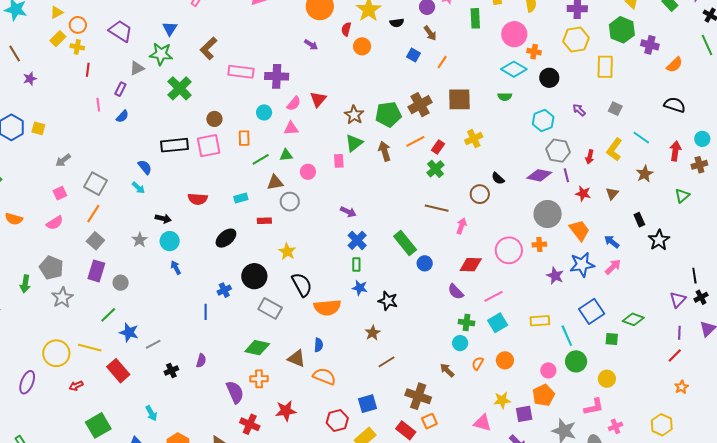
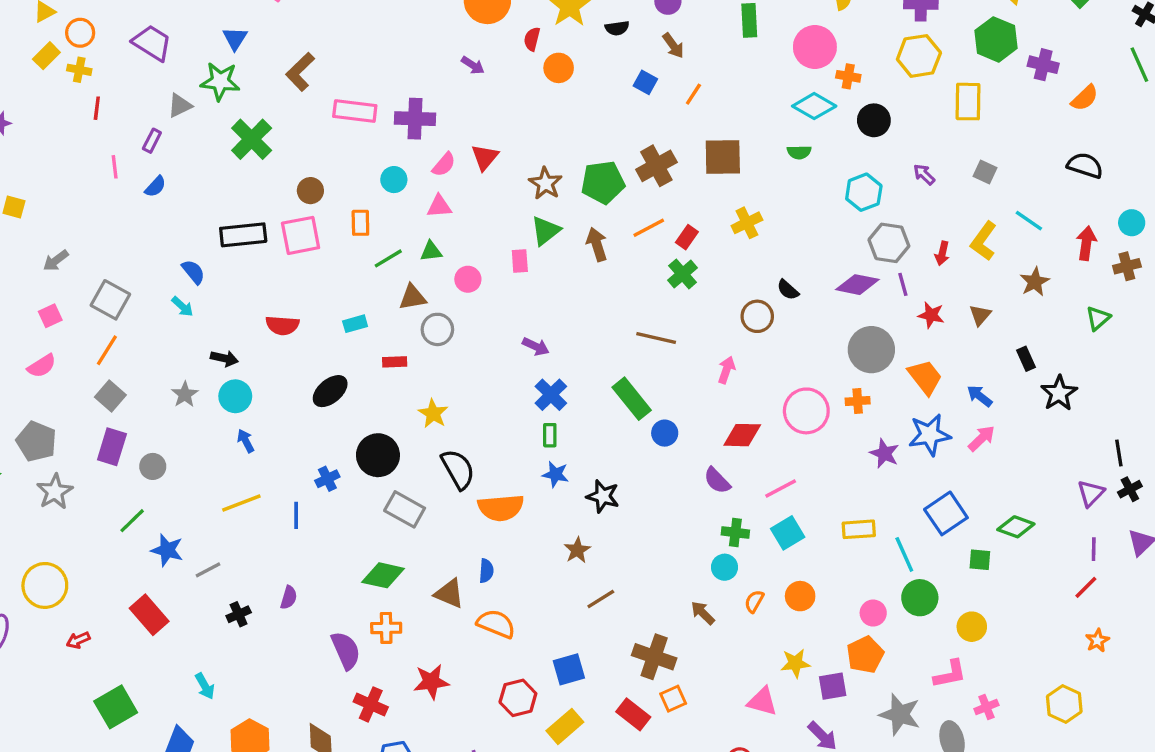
brown line: (437, 208) -> (656, 338), moved
yellow line: (90, 348) -> (241, 503), moved, turned -35

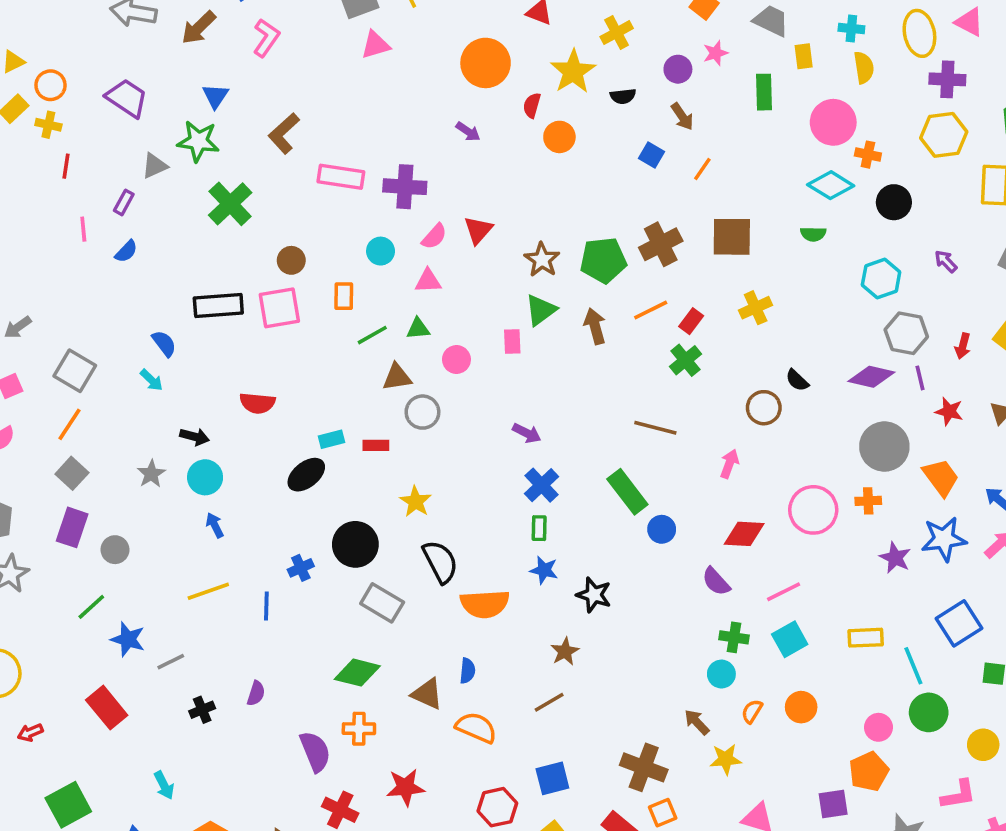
cyan rectangle: (355, 324) -> (331, 439), moved
brown line: (601, 599) -> (549, 702), moved
yellow star: (795, 663) -> (726, 759), moved

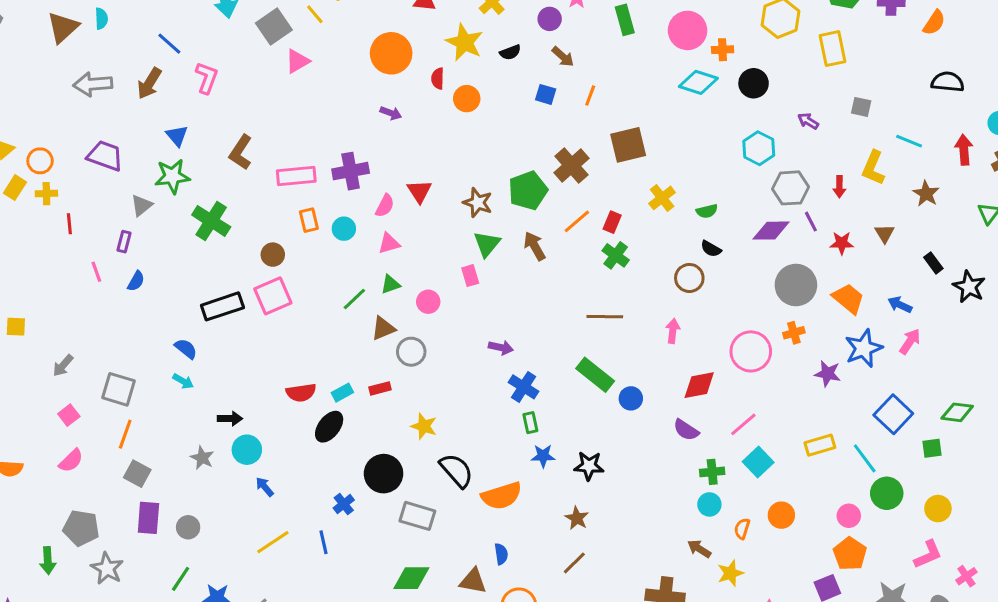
green semicircle: (813, 234) -> (707, 211), moved
orange rectangle: (344, 296) -> (309, 220), moved
red semicircle: (257, 403) -> (301, 393), moved

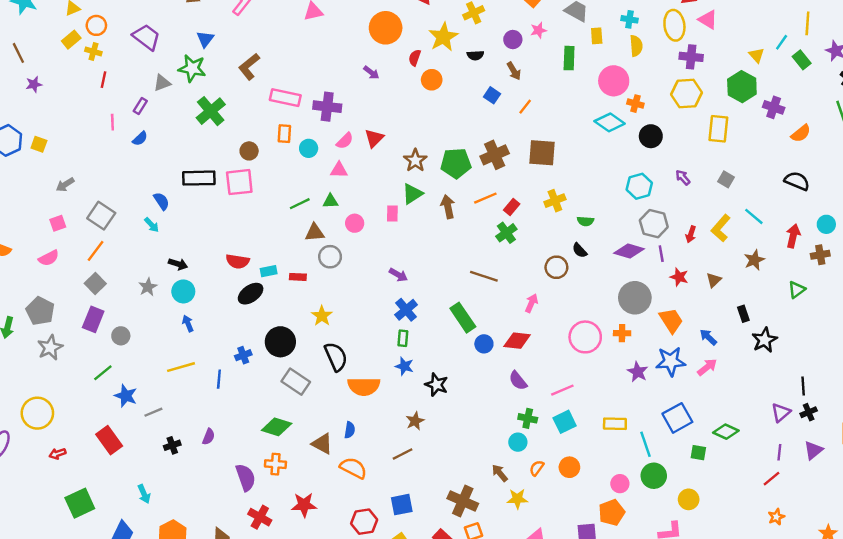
red diamond: (699, 385) -> (517, 341), moved

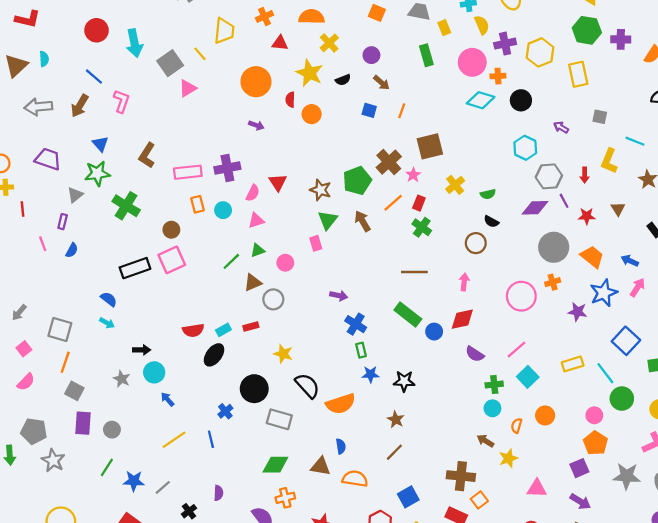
pink star: (538, 30) -> (413, 175), moved
purple cross: (691, 57) -> (505, 44), moved

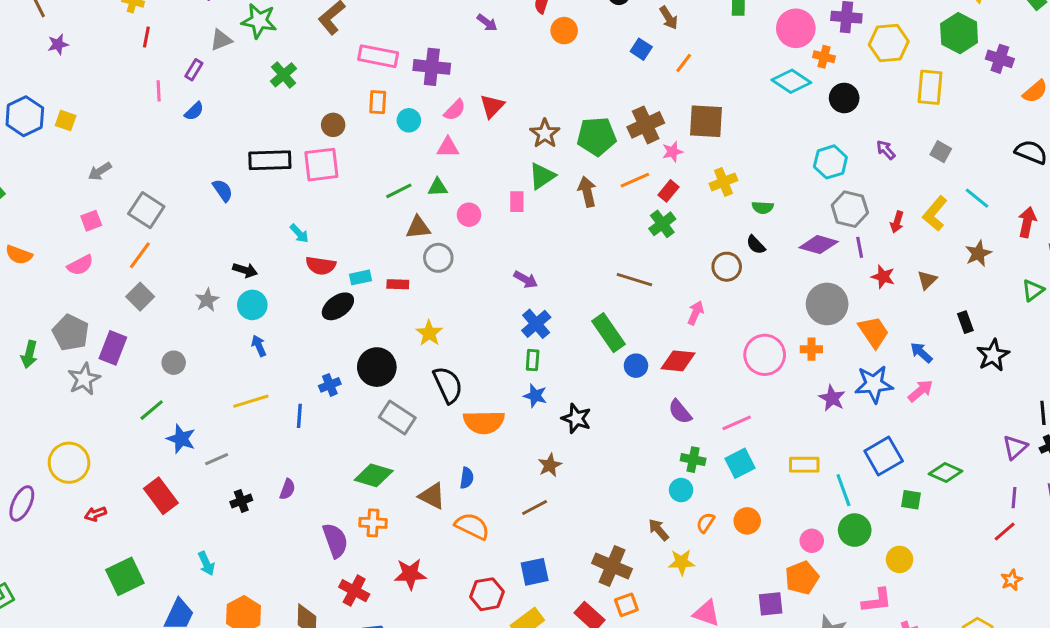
green cross: (126, 206) -> (284, 75), size x0.7
cyan arrow: (107, 323) -> (299, 233), moved
purple rectangle: (83, 423) -> (113, 348), moved

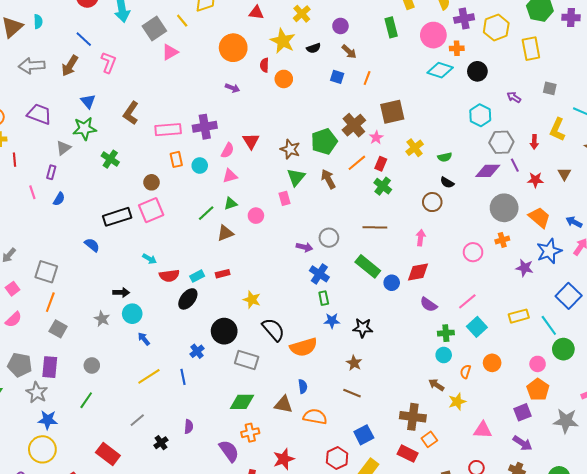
gray circle: (438, 258) -> (329, 238), moved
pink circle: (765, 355) -> (473, 252), size x0.7
blue star: (181, 439) -> (48, 420), moved
brown line: (535, 507) -> (352, 393), turned 66

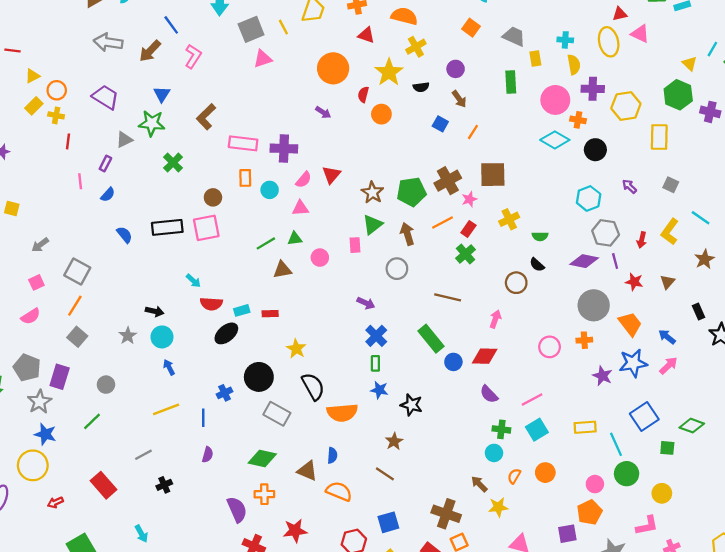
gray circle: (329, 238) -> (397, 269), moved
blue semicircle: (92, 245) -> (124, 235), moved
purple semicircle: (189, 427) -> (208, 455), moved

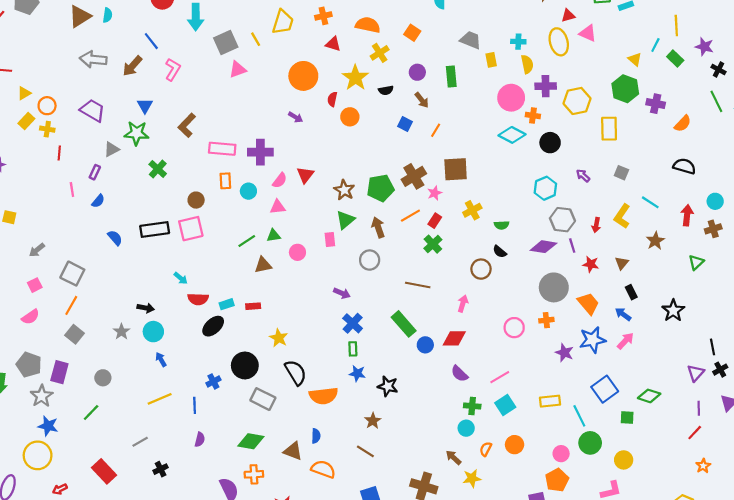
orange square: (471, 28) -> (412, 33), moved
green rectangle: (511, 82) -> (451, 77), moved
black rectangle: (699, 312) -> (631, 292), moved

